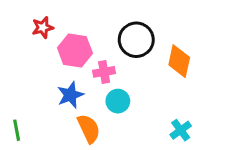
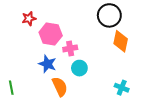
black circle: (136, 40) -> (109, 15), moved
blue star: (70, 95) -> (47, 64), turned -30
cyan cross: (181, 130) -> (122, 88), turned -32

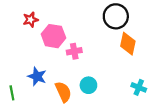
blue star: (47, 64) -> (37, 76), moved
cyan circle: (79, 68) -> (88, 85), moved
cyan cross: (122, 88) -> (139, 87), moved

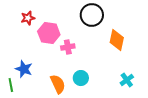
black circle: (116, 16) -> (92, 15), moved
blue star: (37, 76) -> (24, 69), moved
cyan cross: (139, 87) -> (127, 80), turned 32

